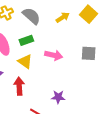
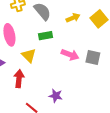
green rectangle: (26, 40) -> (45, 36), moved
pink arrow: (54, 55) -> (70, 55), moved

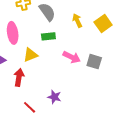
yellow arrow: (73, 18) -> (77, 21), turned -96
yellow triangle: (29, 55) -> (30, 55), turned 49

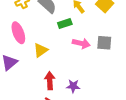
green rectangle: (48, 36) -> (65, 23), moved
red arrow: (19, 77) -> (50, 81), moved

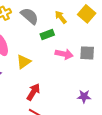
red arrow: (50, 81) -> (33, 92), turned 36
purple star: (73, 86) -> (84, 96), moved

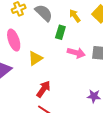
green rectangle: (47, 34) -> (60, 32), turned -56

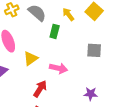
pink arrow: (76, 53) -> (58, 68), moved

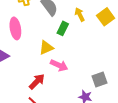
gray square: (94, 50) -> (100, 80), moved, turned -35
yellow triangle: (31, 58) -> (46, 48), moved

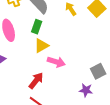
green rectangle: (63, 28) -> (37, 27), moved

